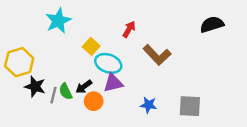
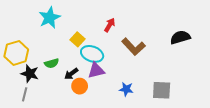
black semicircle: (212, 24) -> (180, 37), moved
green semicircle: (66, 91) -> (52, 63), moved, turned -80
gray line: (53, 95) -> (25, 94), moved

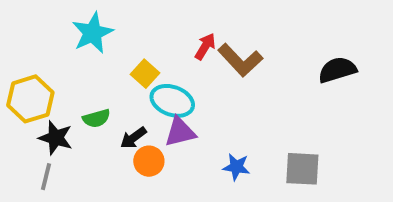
brown L-shape: (134, 47) -> (240, 60), moved

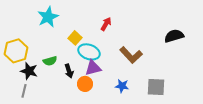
brown L-shape: (240, 60) -> (131, 55), moved
black arrow: (133, 138) -> (69, 71), turned -72
orange circle: (149, 161) -> (85, 84), moved

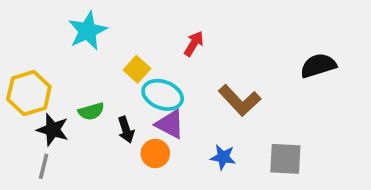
purple triangle: (93, 68) -> (170, 124), turned 42

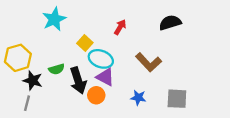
black semicircle: (318, 66) -> (170, 23), moved
black arrow: (126, 130) -> (78, 81), size x1.6

